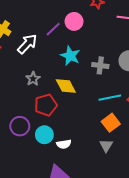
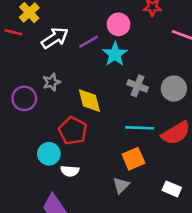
purple line: (53, 29) -> (88, 42), moved
cyan star: (70, 56) -> (115, 54), moved
red pentagon: (46, 105) -> (73, 131), moved, turned 30
purple circle: (20, 126) -> (24, 98), moved

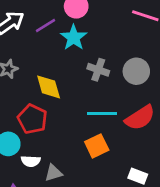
gray triangle: (121, 185) -> (53, 173), moved, turned 30

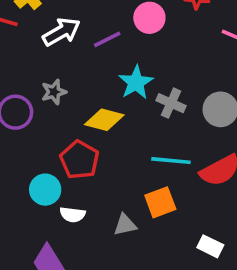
cyan star: (74, 37) -> (136, 83), moved
yellow diamond: (49, 87) -> (104, 120), turned -64
gray triangle: (53, 173) -> (125, 225), moved

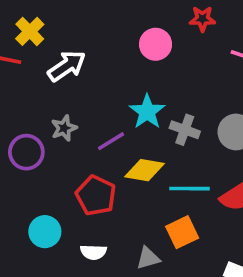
purple line: (107, 39) -> (111, 141), moved
yellow diamond: (104, 120) -> (145, 170), moved
cyan circle: (45, 190) -> (45, 232), moved

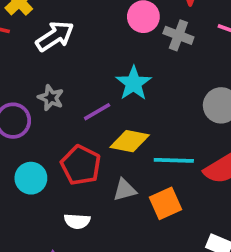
gray star: (64, 128) -> (51, 98), turned -30
gray cross: (185, 130) -> (178, 35), moved
cyan circle: (45, 232) -> (31, 178), moved
gray triangle: (148, 258) -> (125, 190), moved

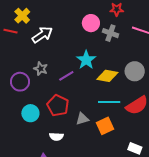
yellow diamond: (130, 141) -> (107, 76), moved

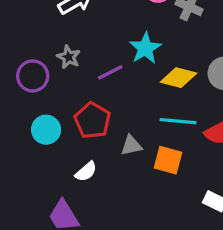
orange square: (105, 126) -> (168, 160), turned 36
white semicircle: (56, 137) -> (86, 172), turned -48

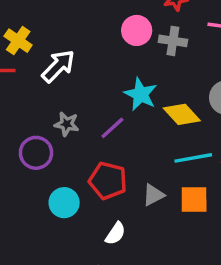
yellow diamond: (178, 78) -> (182, 114), turned 48

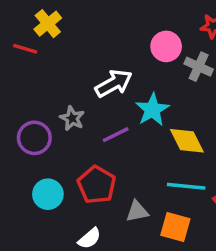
white arrow: (58, 66) -> (114, 83), moved

